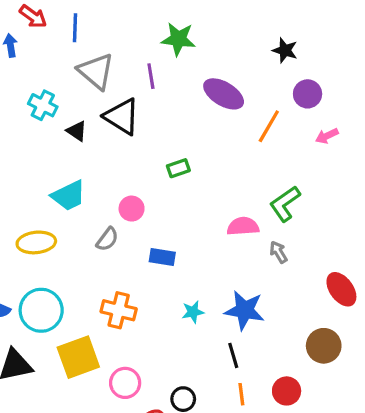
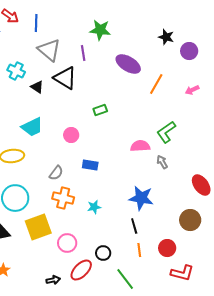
purple circle: (308, 94) -> (189, 51), moved
gray semicircle: (107, 239) -> (56, 173), moved
cyan star: (193, 312) -> (94, 207), moved

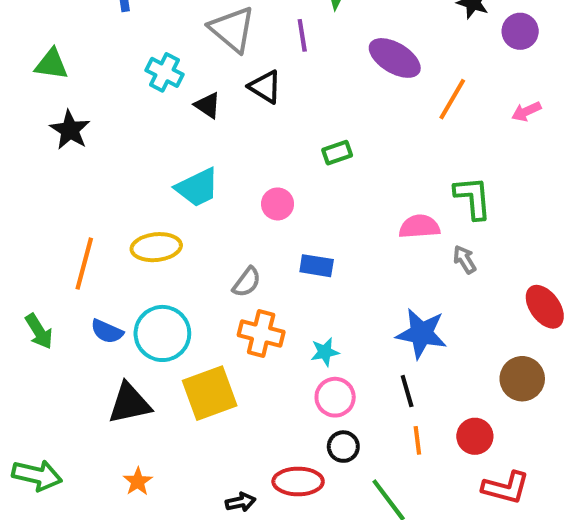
black triangle: (65, 78) -> (265, 87), size x0.7
green L-shape: (166, 132) -> (473, 198), turned 120
pink circle: (67, 243) -> (335, 397), moved
red ellipse: (81, 270) -> (298, 481), turned 45

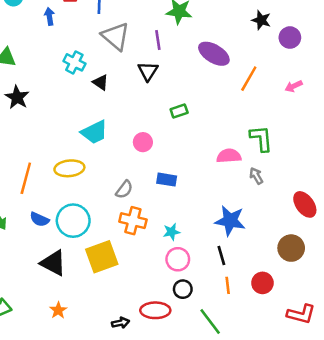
black triangle: (265, 87) -> (148, 71), moved, turned 30
black triangle: (130, 403) -> (53, 263), turned 40
red L-shape: (506, 488) -> (301, 314), moved

